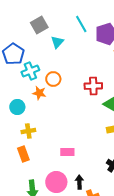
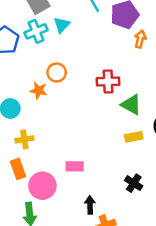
cyan cross: (30, 71) -> (36, 31), moved
pink circle: (56, 182) -> (42, 186), moved

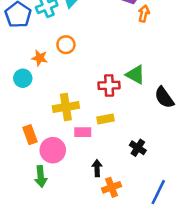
red cross: (108, 82) -> (109, 85), moved
orange star: (39, 91) -> (40, 58), moved
yellow rectangle: (134, 137) -> (105, 119), moved
yellow cross: (24, 139) -> (66, 107), moved, size x1.5

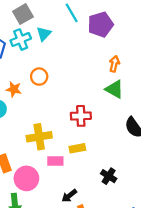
orange arrow: (144, 13) -> (114, 64), moved
green triangle: (135, 75) -> (114, 89), moved
black arrow: (97, 168) -> (69, 196), turned -126

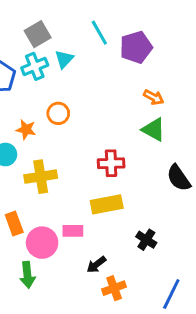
orange arrow: (114, 64) -> (154, 97), turned 105
yellow cross: (39, 137) -> (41, 177), moved
yellow rectangle: (77, 148) -> (107, 204), size x1.5
pink rectangle: (55, 161) -> (73, 231), moved

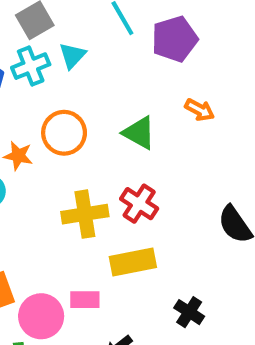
orange circle: (58, 113) -> (64, 133), size x1.4
green triangle: (154, 130) -> (139, 133), moved
red cross: (111, 163) -> (139, 204), turned 35
yellow cross: (41, 177) -> (85, 214), moved

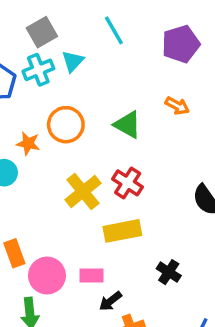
purple pentagon: (175, 39) -> (181, 44), moved
yellow cross: (85, 214) -> (83, 192), turned -30
pink rectangle: (85, 300) -> (92, 276), moved

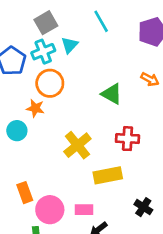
orange circle: (66, 125) -> (50, 83), moved
red cross: (128, 183) -> (128, 139), moved, turned -30

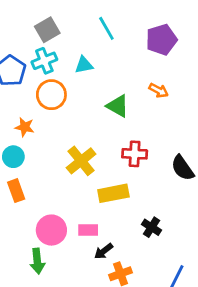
cyan triangle: (70, 45) -> (84, 65), moved, turned 36
orange star: (35, 108) -> (25, 127), moved
cyan circle: (17, 131) -> (13, 157), moved
orange rectangle: (25, 193) -> (16, 191), moved

